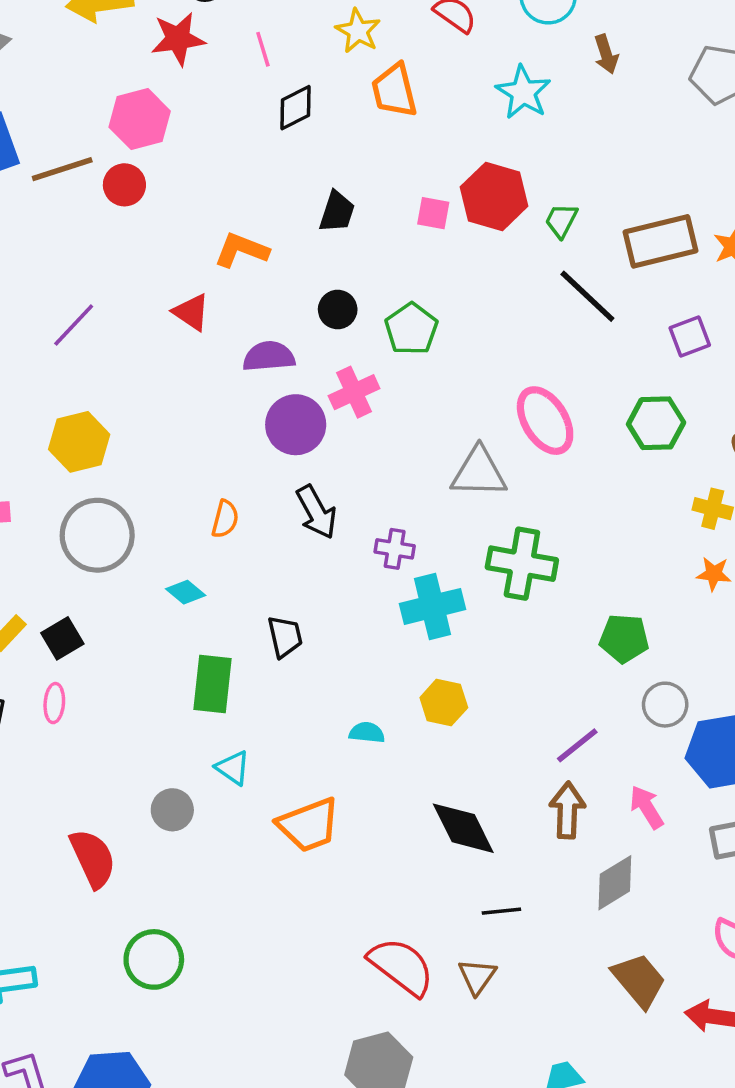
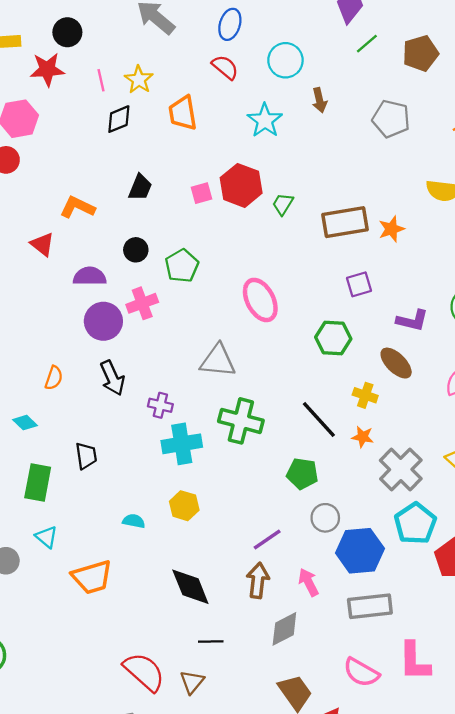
yellow star: (358, 31) -> (139, 80), moved
pink square: (433, 213) -> (202, 193), turned -30
black line: (587, 296) -> (319, 420), moved
pink ellipse: (545, 421) -> (260, 300), moved

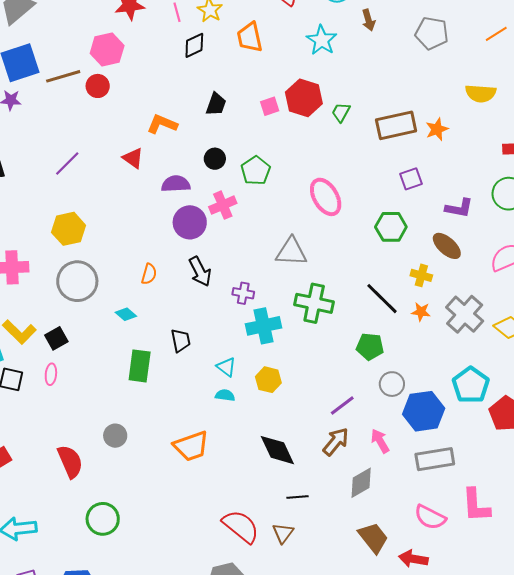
gray cross: (401, 469) -> (465, 314), moved
cyan triangle: (46, 537) -> (226, 367), moved
brown arrow: (258, 580) -> (336, 442), turned 36

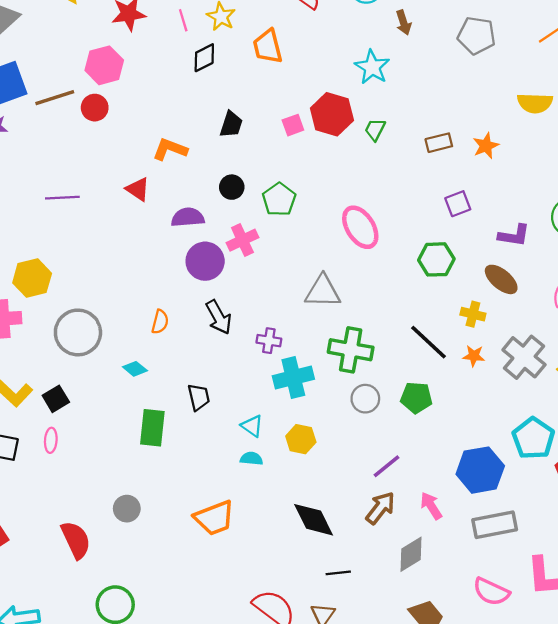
cyan star: (322, 40) -> (372, 67), moved
brown rectangle: (396, 125) -> (439, 143), size x0.6
purple line: (67, 163) -> (62, 198), turned 44
yellow hexagon: (69, 229) -> (32, 278), moved
gray circle: (392, 384) -> (365, 399), moved

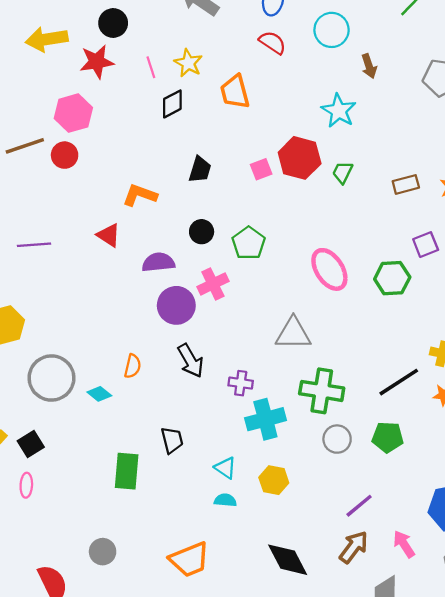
green hexagon: (436, 259) -> (392, 278), moved
black line: (429, 342) -> (399, 382), turned -75
cyan diamond: (135, 369) -> (99, 394), moved

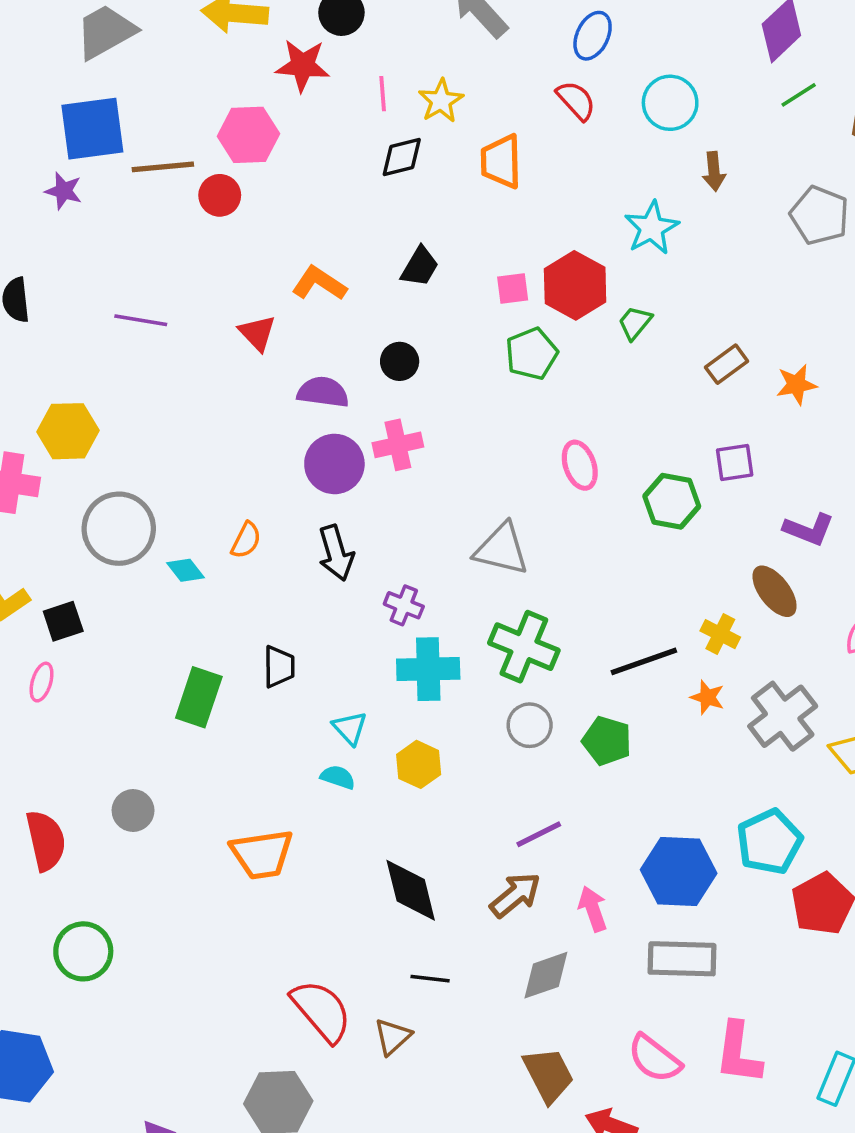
brown rectangle: (406, 184) -> (727, 364), turned -35
green pentagon: (249, 243) -> (532, 354), moved
pink ellipse: (329, 269) -> (580, 465), size x0.7

